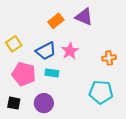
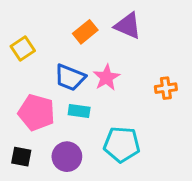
yellow square: (14, 44) -> (23, 49), moved
blue trapezoid: (46, 51) -> (70, 77), turned 50
cyan pentagon: (101, 92) -> (122, 144), moved

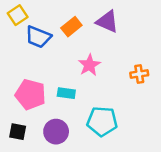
yellow square: (23, 49) -> (18, 15), moved
blue trapezoid: (70, 77) -> (38, 37), moved

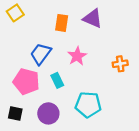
orange rectangle: (71, 27) -> (62, 23), turned -42
blue trapezoid: (38, 37) -> (41, 54), moved, turned 105
cyan rectangle: (66, 93) -> (57, 80), turned 56

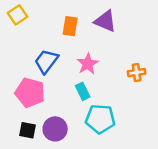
cyan rectangle: (57, 80) -> (83, 91), moved
black square: (15, 113) -> (27, 130), moved

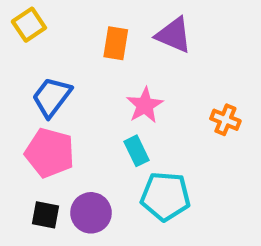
blue trapezoid: (46, 61) -> (52, 97), moved
orange cross: (137, 73) -> (225, 120), turned 30

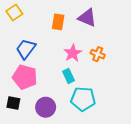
orange cross: (225, 120) -> (98, 54), moved
black square: (46, 215) -> (13, 103), moved

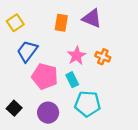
yellow square: (14, 12) -> (15, 23), moved
pink pentagon: (25, 77) -> (45, 76), moved
black square: (13, 103) -> (14, 108), turned 32

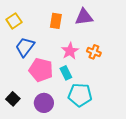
purple triangle: (92, 18) -> (84, 17), turned -30

